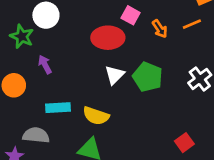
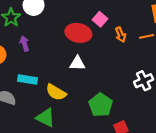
white triangle: (115, 75) -> (77, 63), turned 35
green pentagon: (148, 77) -> (101, 105), moved

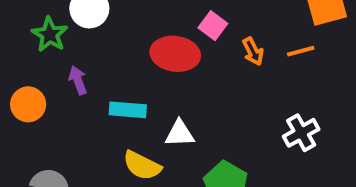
white triangle: (77, 63) -> (180, 133), moved
cyan rectangle: (27, 79) -> (128, 110), moved

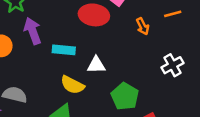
orange arrow: (253, 51) -> (143, 26), moved
purple arrow: (78, 80) -> (33, 31), size x1.5

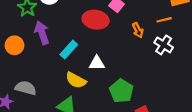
cyan rectangle: (64, 50) -> (69, 50), turned -54
white cross: (173, 65) -> (164, 45), moved, turned -30

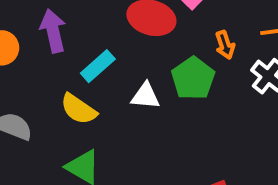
yellow semicircle: (76, 80) -> (79, 109), moved
green pentagon: (121, 91) -> (193, 78), moved

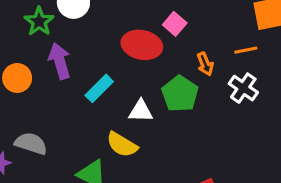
yellow semicircle: (79, 109) -> (122, 145), moved

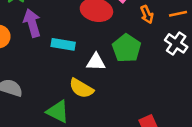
orange arrow: (205, 64) -> (147, 14), moved
cyan rectangle: (99, 88) -> (63, 44), turned 55

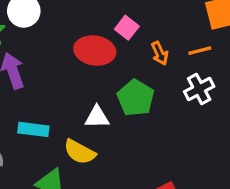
white cross: (176, 43) -> (199, 89), turned 30
cyan rectangle: (63, 44) -> (33, 129), moved

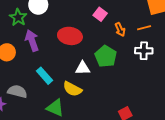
red ellipse: (95, 51) -> (70, 36), moved
white cross: (199, 89) -> (144, 51), turned 30
cyan rectangle: (33, 129) -> (45, 76), turned 42

